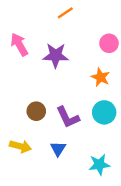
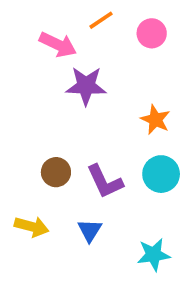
pink circle: (109, 43) -> (152, 33), moved
pink arrow: (19, 44) -> (58, 45), moved, turned 145

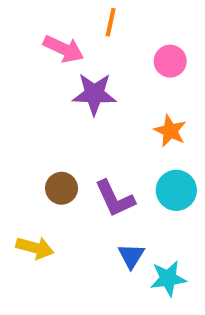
orange line: (101, 20) -> (111, 22), turned -44
pink circle: (152, 33) -> (170, 61), moved
blue triangle: (90, 230) -> (131, 256), moved

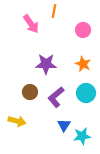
pink arrow: (64, 49) -> (31, 24), turned 30
purple star: (94, 94) -> (46, 64), moved
purple L-shape: (115, 199) -> (56, 97), turned 75

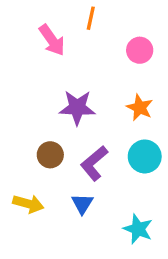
blue triangle: (64, 125) -> (82, 204), moved
cyan star: (82, 136) -> (138, 229), turned 30

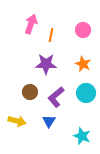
orange line: (91, 18) -> (51, 35), moved
pink arrow: (52, 40) -> (31, 24), turned -126

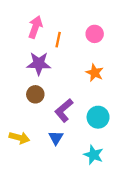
purple star: (46, 64) -> (39, 64), moved
brown circle: (30, 92) -> (35, 94), moved
cyan circle: (86, 93) -> (98, 117), moved

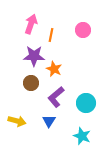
orange star: (95, 73) -> (54, 69), moved

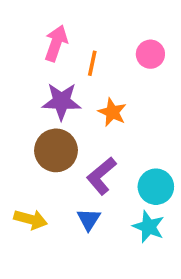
orange star: (54, 69) -> (112, 112), moved
brown circle: (31, 83) -> (56, 150), size x1.5
cyan star: (82, 136) -> (149, 227), moved

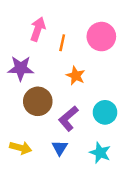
pink circle: (150, 54) -> (101, 37), size x1.5
purple star: (61, 101) -> (21, 68), moved
cyan circle: (156, 187) -> (105, 112), moved

